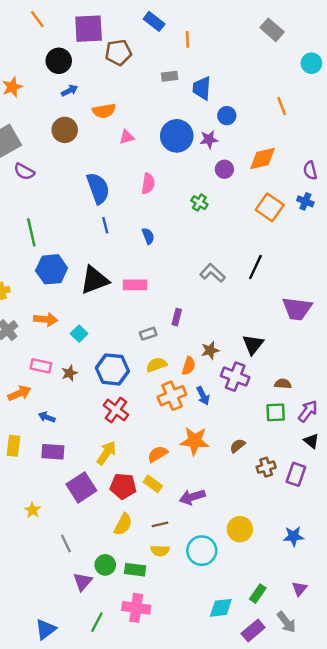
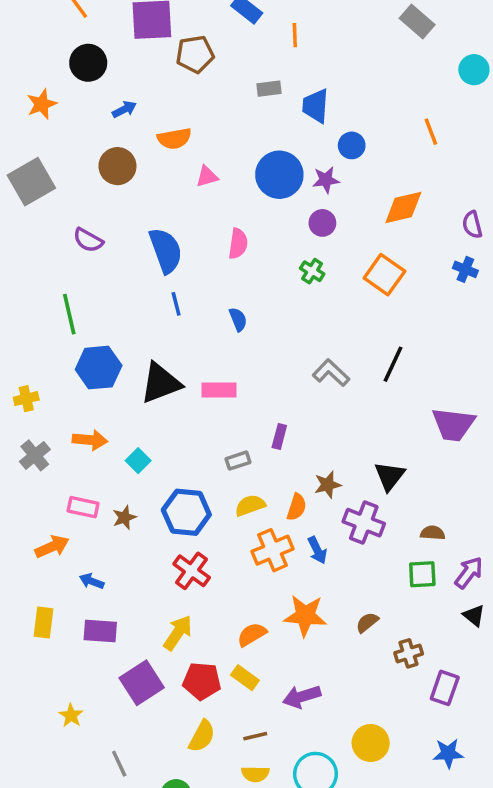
black circle: (59, 61) -> (88, 63), moved
purple circle: (224, 169) -> (322, 223), moved
purple semicircle: (24, 172) -> (88, 240), moved
orange square: (270, 207) -> (384, 275), moved
purple rectangle: (296, 474) -> (445, 688), moved

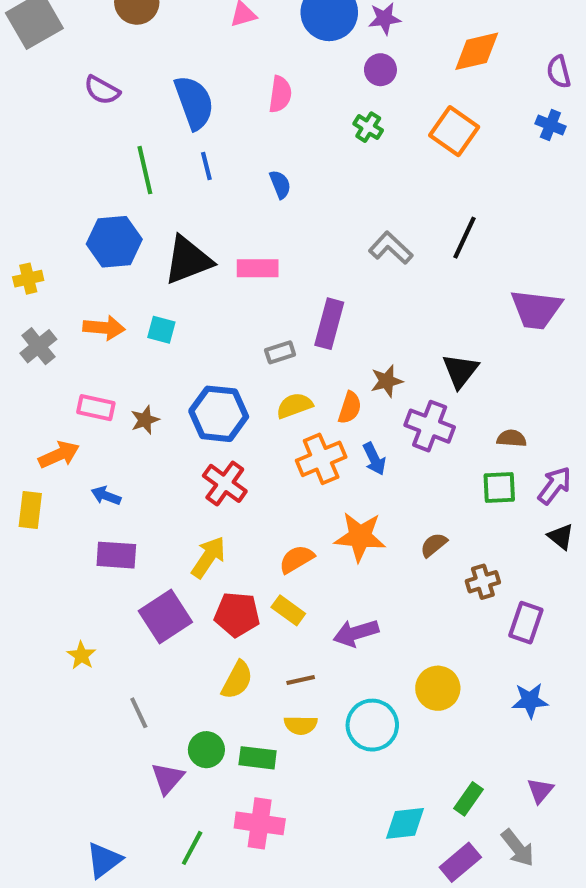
green line: (69, 314) -> (145, 170), moved
purple rectangle: (279, 436) -> (329, 324), size x1.6
cyan square: (138, 461) -> (161, 330), moved, turned -30
yellow rectangle: (43, 622) -> (30, 510), moved

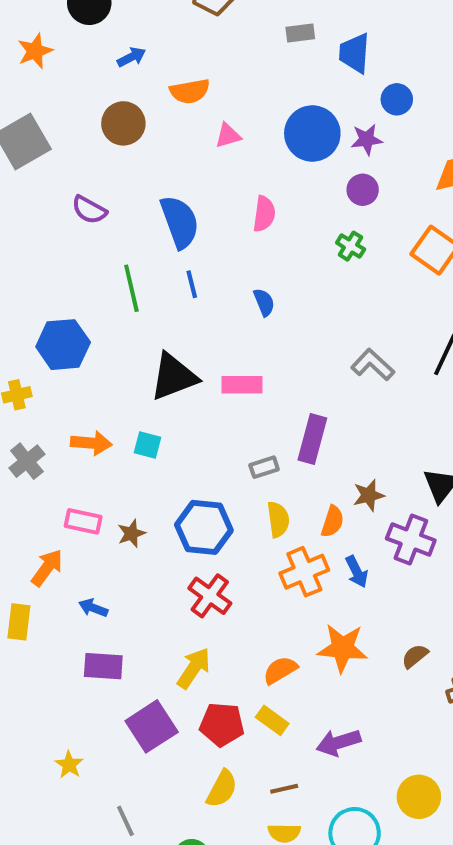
blue hexagon: (114, 242) -> (63, 345), moved
yellow semicircle: (294, 406) -> (278, 519), turned 102
orange arrow: (59, 455) -> (47, 568), turned -30

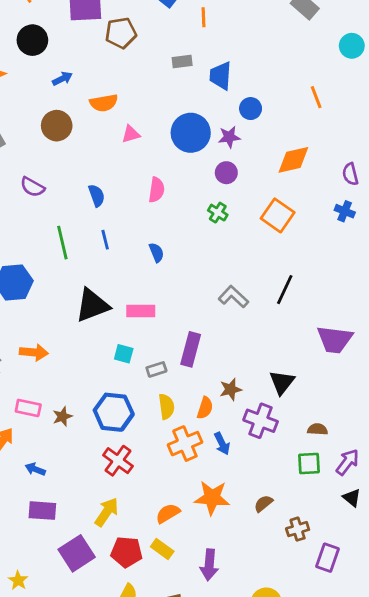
blue semicircle: (180, 222) -> (97, 195), size x0.6
cyan square: (148, 445) -> (124, 354), moved
purple arrow: (338, 743) -> (209, 565), turned -68

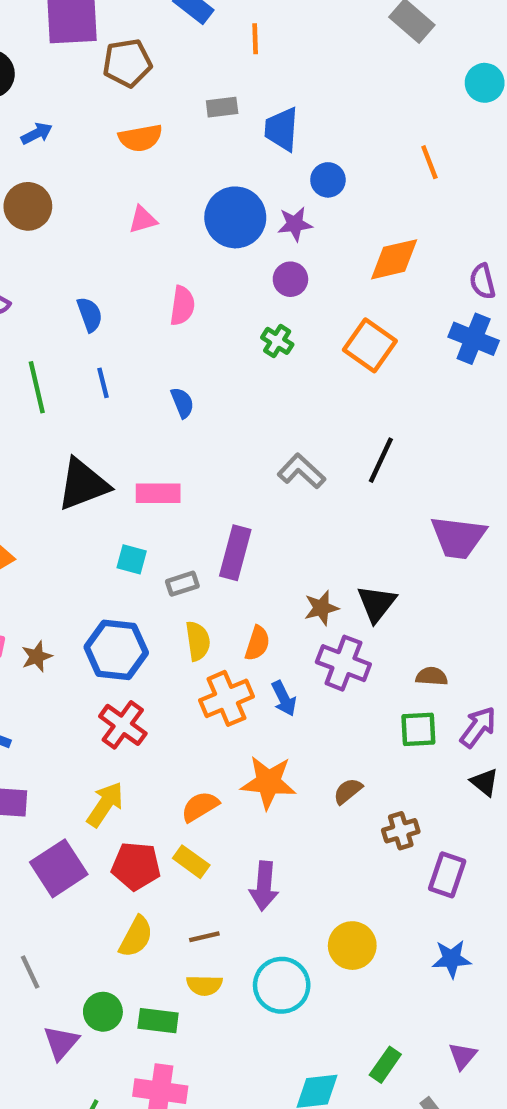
orange semicircle: (104, 103) -> (140, 138), moved
blue cross: (345, 211) -> (474, 339), size x1.5
brown star: (231, 389) -> (321, 608), moved

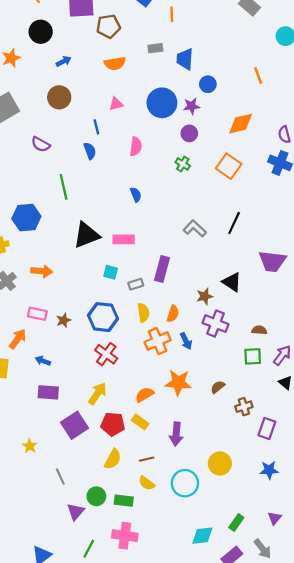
blue line: (103, 383) -> (96, 127), moved
black triangle: (377, 604) -> (232, 282), moved, turned -35
yellow semicircle: (204, 985) -> (147, 483), turned 35

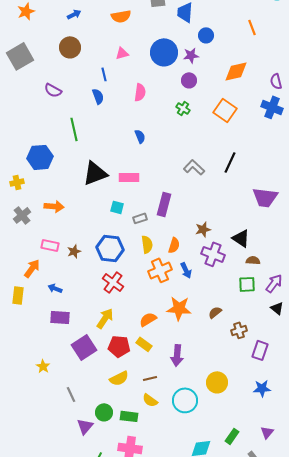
black triangle: (232, 282) -> (241, 238), moved
yellow semicircle: (113, 459) -> (119, 378), turned 36

